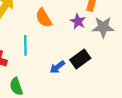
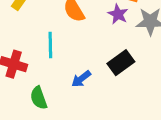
blue arrow: (57, 67) -> (81, 79), moved

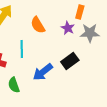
blue arrow: (81, 79) -> (43, 72), size x1.5

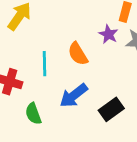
orange semicircle: (38, 25) -> (78, 54), moved
black rectangle: (70, 61) -> (111, 109), moved

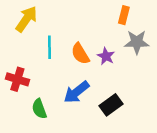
purple star: (108, 34) -> (106, 56), moved
cyan line: (44, 64) -> (49, 47), moved

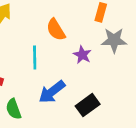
cyan line: (49, 47) -> (35, 57), moved
orange semicircle: (80, 54) -> (56, 30), moved

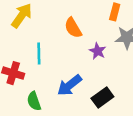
cyan line: (35, 57) -> (39, 54), moved

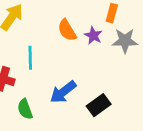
purple star: (98, 51) -> (93, 35), moved

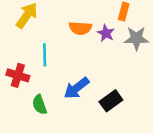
orange semicircle: (67, 30) -> (80, 28), turned -55

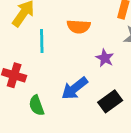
purple star: (106, 33) -> (105, 58), moved
cyan line: (45, 55) -> (42, 41), moved

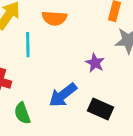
orange semicircle: (79, 27) -> (54, 18), moved
black rectangle: (110, 101) -> (101, 109), turned 60

